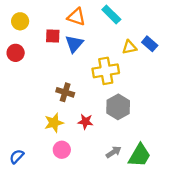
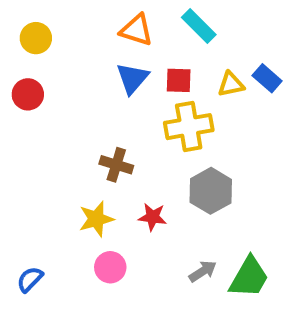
red square: (53, 36) -> (179, 80), moved

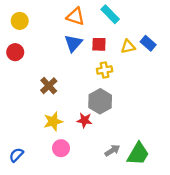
yellow cross: (189, 127) -> (105, 70), size x0.6
brown cross: (116, 165) -> (49, 86), moved, turned 30
gray hexagon: (211, 191) -> (100, 101), moved

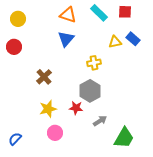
red square: (99, 44) -> (125, 12), moved
gray arrow: (112, 150) -> (100, 121), moved

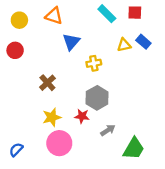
orange triangle: (68, 15) -> (54, 16), moved
yellow cross: (94, 63) -> (94, 63), moved
pink circle: (55, 133) -> (59, 143), size x1.5

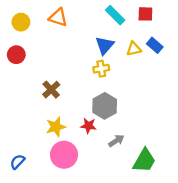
blue triangle: (71, 42) -> (105, 45), moved

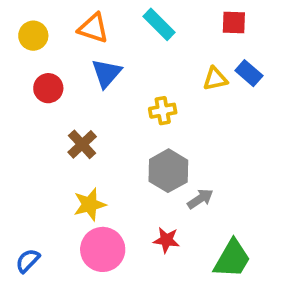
cyan rectangle: (115, 15) -> (159, 24), moved
blue triangle: (105, 45) -> (106, 73), moved
red circle: (16, 55) -> (48, 88), moved
red star: (88, 126) -> (166, 240), moved
gray arrow: (116, 141) -> (200, 199), moved

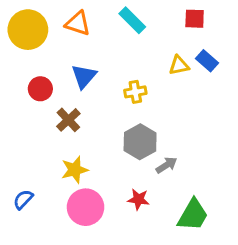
yellow circle: (33, 36) -> (28, 30), size x1.6
blue triangle: (106, 73) -> (84, 76), moved
red circle: (48, 88) -> (40, 89), moved
blue semicircle: (28, 261) -> (23, 199), moved

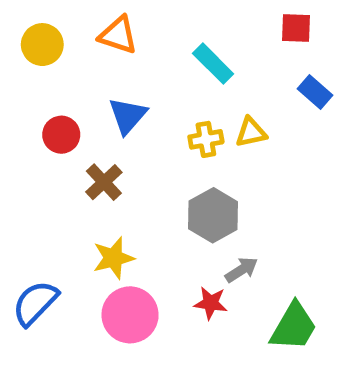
cyan rectangle: (132, 20) -> (213, 64), moved
yellow circle: (28, 30) -> (42, 45), size x0.7
yellow triangle: (179, 65) -> (251, 132), moved
gray arrow: (167, 165) -> (241, 270), moved
blue semicircle: (23, 199) -> (35, 303), size x1.5

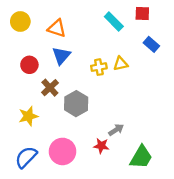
orange triangle: (118, 35) -> (57, 28), moved
cyan rectangle: (213, 64) -> (114, 21), moved
gray hexagon: (213, 215) -> (76, 104), moved
yellow star: (113, 258) -> (28, 116), moved
blue semicircle: (35, 303) -> (26, 157), moved

